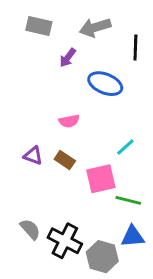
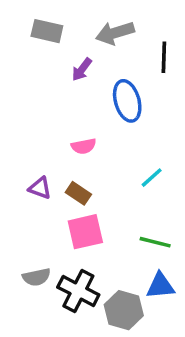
blue ellipse: (105, 84) -> (127, 101), turned 52
pink square: (101, 179) -> (85, 232), moved
gray semicircle: (30, 229) -> (36, 277), turned 120

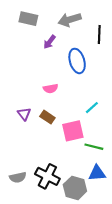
purple triangle: (40, 188) -> (24, 114), turned 32
pink square: (85, 232) -> (73, 131), moved
gray semicircle: (36, 277) -> (18, 177), moved

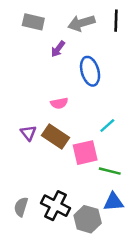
black line: (99, 35) -> (116, 21), moved
brown rectangle: (47, 117) -> (55, 137), size x1.5
gray semicircle: (18, 177) -> (21, 207), turned 119

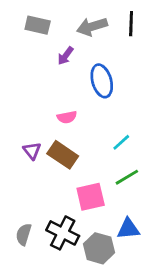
pink square: (85, 153) -> (91, 197), moved
green line: (110, 171) -> (127, 177), moved, turned -45

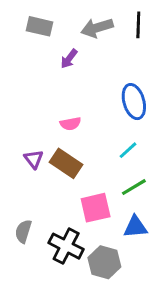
blue ellipse: (102, 81) -> (134, 102), moved
blue triangle: (128, 229) -> (135, 227), moved
gray semicircle: (24, 234) -> (23, 231), moved

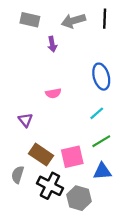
purple arrow: (69, 59) -> (52, 44), turned -48
brown rectangle: (66, 163) -> (41, 155), moved

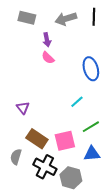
pink semicircle: (53, 93) -> (48, 58), moved, turned 56
cyan line: (97, 113) -> (77, 102), moved

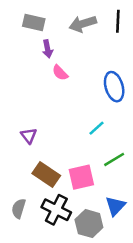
purple arrow: (47, 40) -> (48, 49), moved
blue triangle: (92, 154) -> (115, 206), moved, turned -42
gray semicircle: (16, 157) -> (19, 209), moved

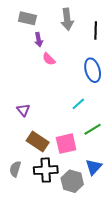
black line: (118, 21) -> (96, 31), moved
gray arrow: (83, 24) -> (67, 19), turned -80
black cross: (56, 210) -> (46, 170), turned -30

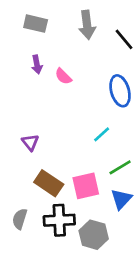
black line: (96, 31) -> (124, 39), turned -42
purple arrow: (39, 40) -> (37, 64), moved
blue triangle: (94, 167) -> (121, 199), moved

